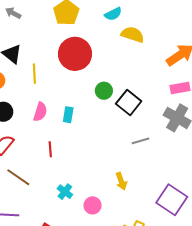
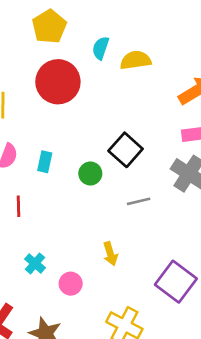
cyan semicircle: (113, 14) -> (101, 48), moved, turned 132
yellow semicircle: (133, 35) -> (136, 60), turned -30
green circle: (104, 91) -> (90, 174), moved

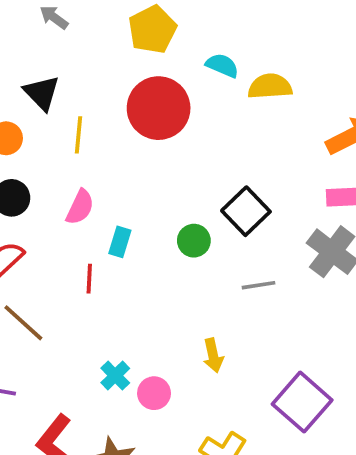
cyan semicircle: (101, 48) -> (222, 65), turned 90
cyan rectangle: (45, 162) -> (120, 242), moved
cyan cross: (35, 263) -> (115, 376), moved

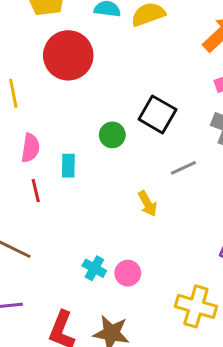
green circle: (194, 241) -> (112, 135), moved
red line: (89, 279) -> (36, 191), moved
yellow arrow: (213, 355) -> (148, 204), moved

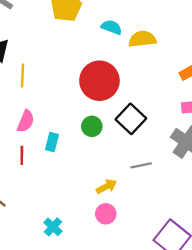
red circle: (68, 55) -> (99, 81), moved
yellow arrow: (148, 204) -> (106, 186), turned -102
pink circle: (128, 273) -> (106, 214), moved

